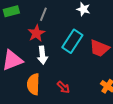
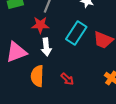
red star: (36, 33) -> (40, 25), turned 30

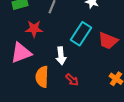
red star: (40, 25) -> (34, 29), moved
white arrow: (46, 47) -> (61, 56), moved

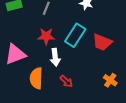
red star: (34, 29) -> (46, 36), moved

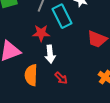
cyan rectangle: (75, 35) -> (62, 16), moved, turned -60

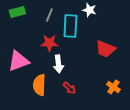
cyan rectangle: (62, 16) -> (70, 26), turned 30

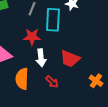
red trapezoid: (105, 49) -> (70, 59), moved

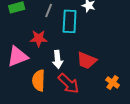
red star: (32, 37) -> (39, 38), moved
red arrow: (52, 82) -> (69, 83), size x1.6

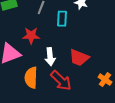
cyan rectangle: (70, 21) -> (62, 19), size x0.7

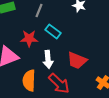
cyan rectangle: (62, 19) -> (53, 31), moved, turned -56

